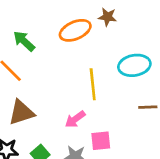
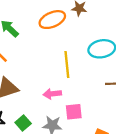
pink arrow: (75, 119) -> (52, 94), turned 30

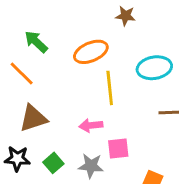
orange ellipse: (52, 20) -> (91, 52), moved

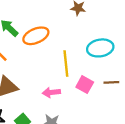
orange ellipse: (91, 52) -> (36, 36), moved
pink square: (118, 149) -> (85, 85), moved, turned 35

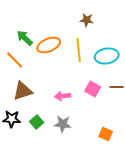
yellow line: (66, 64) -> (79, 50), moved

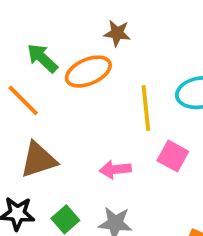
brown star: (87, 20) -> (117, 33), moved
yellow line: (79, 50) -> (146, 108), moved

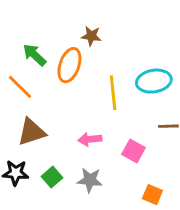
orange ellipse: (88, 72) -> (69, 65), turned -48
pink square: (173, 156) -> (133, 151), moved

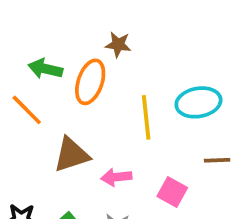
green arrow: (35, 55) -> (45, 69), turned -30
brown triangle: (32, 132) -> (71, 155), moved

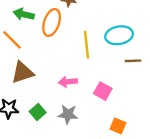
brown triangle: (71, 155) -> (23, 72), moved
brown line: (217, 160) -> (133, 61), moved

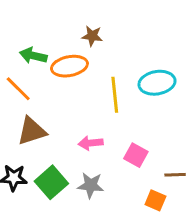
orange ellipse: (52, 22) -> (69, 66), turned 60
brown line: (133, 61) -> (175, 175), moved
green square: (38, 112) -> (51, 182), size x1.5

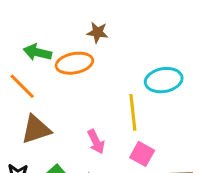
yellow line: (115, 95) -> (133, 112), moved
pink arrow: (91, 143) -> (96, 142), turned -110

